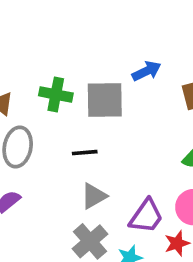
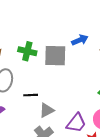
black line: (85, 153) -> (31, 95), moved

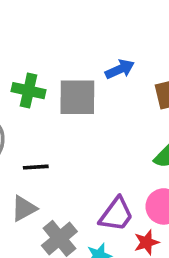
gray triangle: (47, 110) -> (24, 208), moved

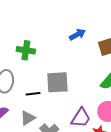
gray square: (77, 97) -> (57, 82), moved

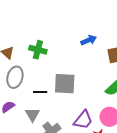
gray triangle: (28, 118) -> (32, 115), turned -35

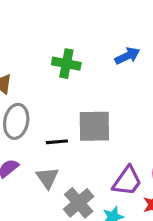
green cross: (38, 50) -> (66, 64), moved

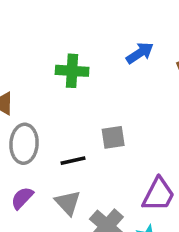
gray square: (94, 126) -> (113, 137), size x0.6

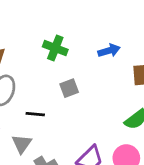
gray square: (113, 137) -> (69, 88), moved, turned -30

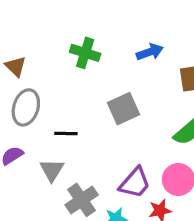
gray square: (69, 88) -> (123, 109), moved, size x1.4

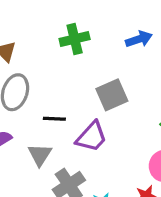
green cross: (85, 53) -> (75, 39), turned -32
purple trapezoid: (135, 183) -> (92, 137), moved

